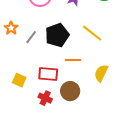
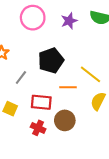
yellow line: (92, 33) -> (91, 74), moved
gray line: (31, 37) -> (21, 78), moved

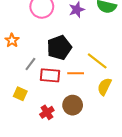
red rectangle: (41, 102) -> (50, 75), moved
red cross: (38, 128) -> (47, 112), turned 32

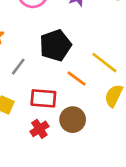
orange line: (76, 73) -> (77, 78), turned 35
red rectangle: (50, 75) -> (43, 98), moved

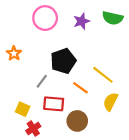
gray line: (18, 67) -> (42, 81), moved
red cross: (39, 129) -> (33, 128), moved

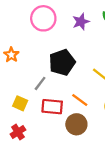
orange line: (80, 88) -> (80, 100), moved
yellow square: (23, 109) -> (20, 103), moved
red cross: (33, 128) -> (18, 132), moved

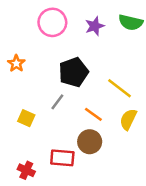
gray line: (40, 83) -> (57, 102), moved
red rectangle: (52, 107) -> (62, 158), moved
red cross: (18, 132) -> (26, 170), moved, turned -32

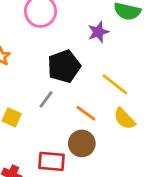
purple star: (95, 26) -> (98, 32), moved
yellow semicircle: (128, 119) -> (124, 119), turned -70

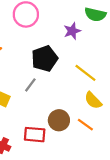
orange line: (86, 113) -> (85, 125), moved

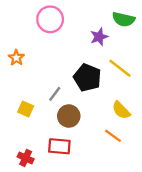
black pentagon: (45, 59) -> (87, 78), moved, turned -30
yellow line: (85, 73) -> (120, 68), moved
brown circle: (59, 120) -> (69, 116), moved

